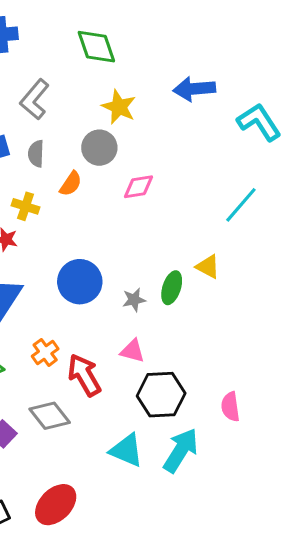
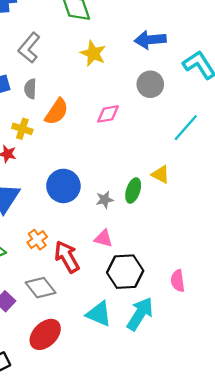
gray circle: (99, 148) -> (150, 84), moved
orange semicircle: (71, 184) -> (57, 112), size x1.4
red ellipse: (56, 505) -> (45, 334), moved

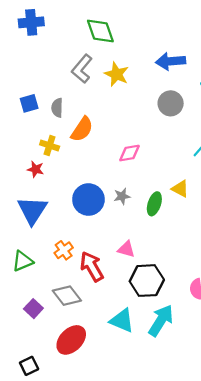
gray L-shape: (29, 48) -> (82, 69), moved
pink diamond: (108, 114) -> (130, 153), moved
gray star: (105, 200) -> (122, 196), moved

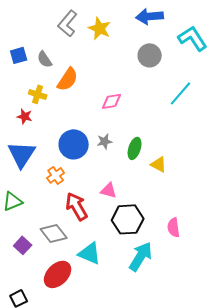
gray semicircle: (57, 108) -> (45, 59), turned -36
yellow triangle: (180, 189) -> (159, 164), moved
orange cross: (64, 250) -> (56, 175), moved
cyan triangle: (122, 320) -> (90, 253), moved

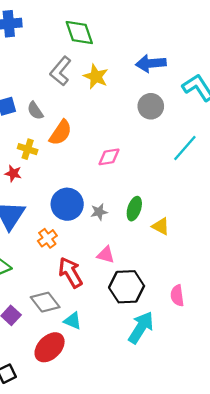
gray star: (105, 141) -> (99, 212), moved
cyan triangle: (90, 253) -> (73, 321), moved, size x0.7

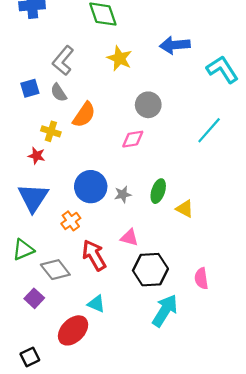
gray L-shape: (61, 71) -> (63, 61), moved
gray circle: (151, 106) -> (148, 105), moved
gray diamond: (45, 302) -> (55, 270), moved

